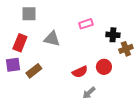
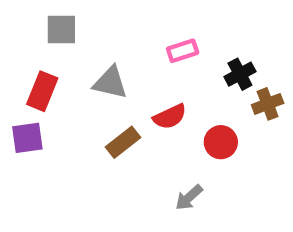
black cross: (113, 35) -> (240, 74), turned -32
brown rectangle: (34, 71) -> (123, 142), moved
red semicircle: (80, 72) -> (170, 117), moved

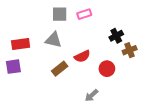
gray square: (61, 29) -> (60, 14), moved
pink rectangle: (183, 51) -> (84, 14), moved
red rectangle: (42, 91) -> (21, 44), turned 60

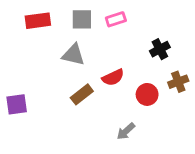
red rectangle: (21, 44) -> (38, 21), moved
brown cross: (130, 50) -> (178, 82), moved
purple square: (13, 67) -> (17, 104), moved

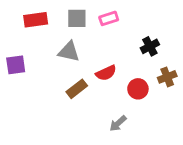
purple square: (17, 104) -> (16, 65), moved

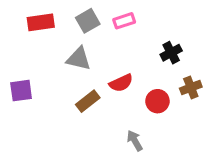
gray square: (77, 18) -> (88, 21), turned -30
purple square: (16, 65) -> (21, 91), moved
gray arrow: (118, 123) -> (135, 141), turned 102

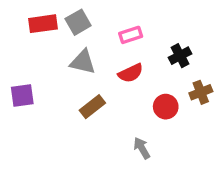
gray square: (88, 21) -> (78, 22), moved
pink rectangle: (124, 21) -> (131, 35), moved
red semicircle: (121, 83) -> (131, 73), moved

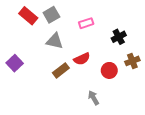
red rectangle: (43, 24) -> (28, 16), turned 48
red semicircle: (131, 73) -> (82, 59), moved
purple square: (22, 95) -> (15, 63), turned -35

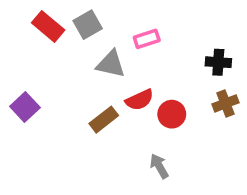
black cross: (119, 37) -> (218, 62), moved, turned 32
gray triangle: (55, 41) -> (111, 64), moved
red circle: (109, 70) -> (172, 114), moved

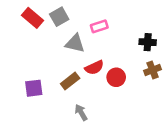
purple square: (25, 107) -> (34, 88), moved, turned 36
gray arrow: (159, 166) -> (81, 112), moved

